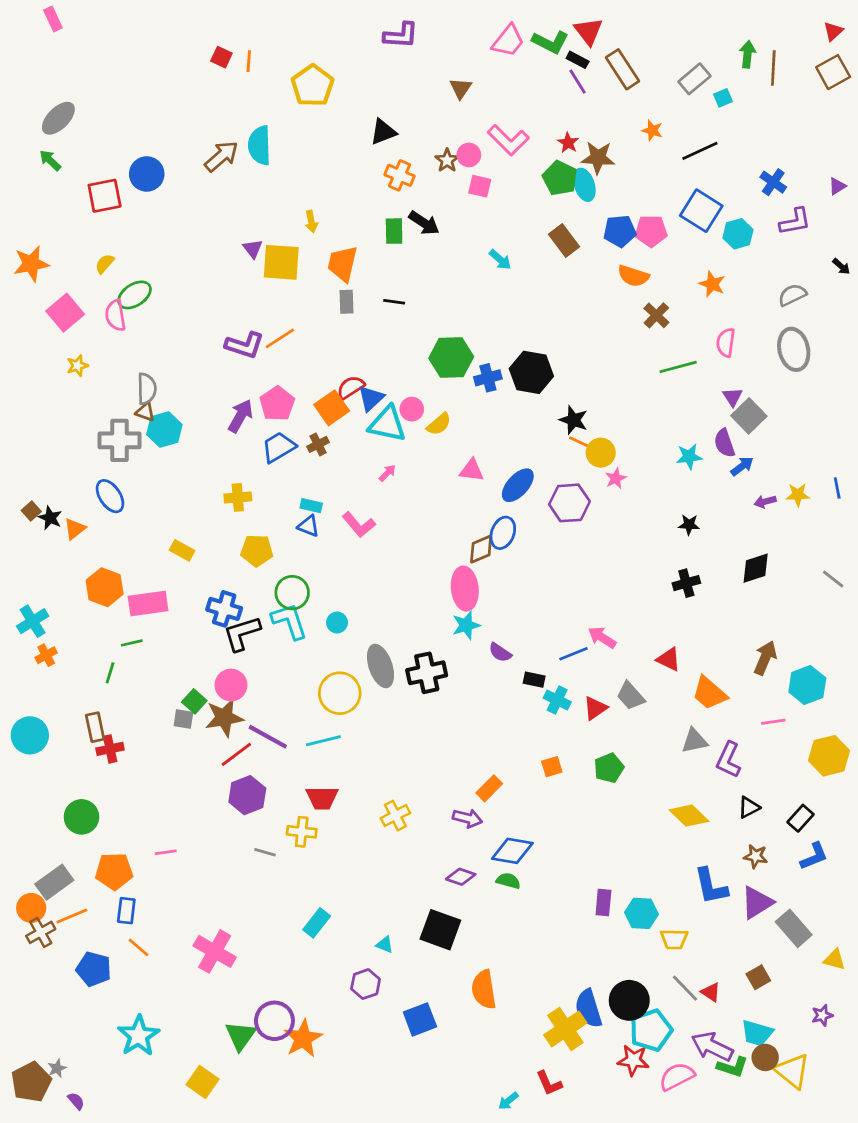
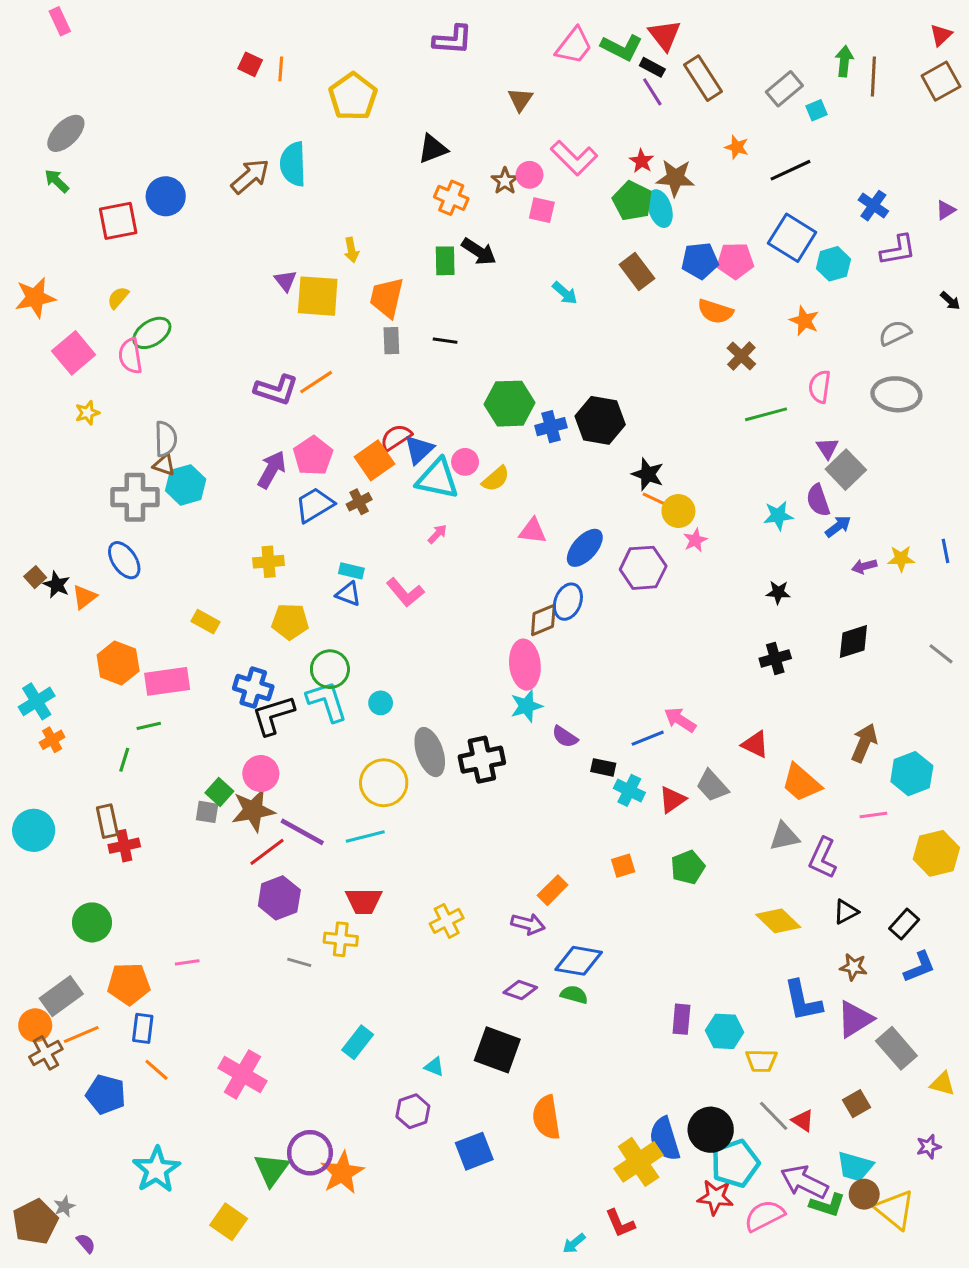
gray ellipse: (794, 349) -> (896, 394), turned -72

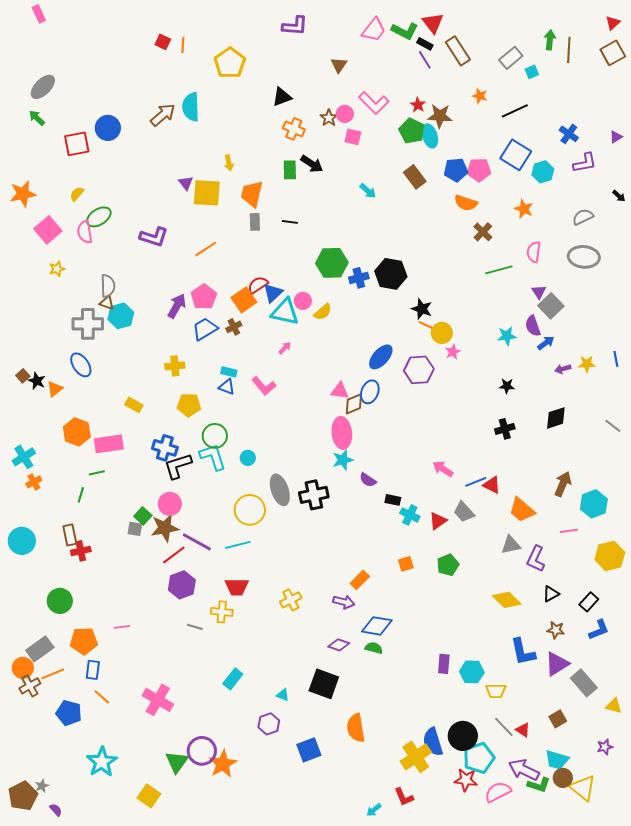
purple L-shape: (276, 390) -> (154, 237), moved
pink triangle: (533, 531) -> (340, 391), moved
blue line: (648, 738) -> (476, 482), moved

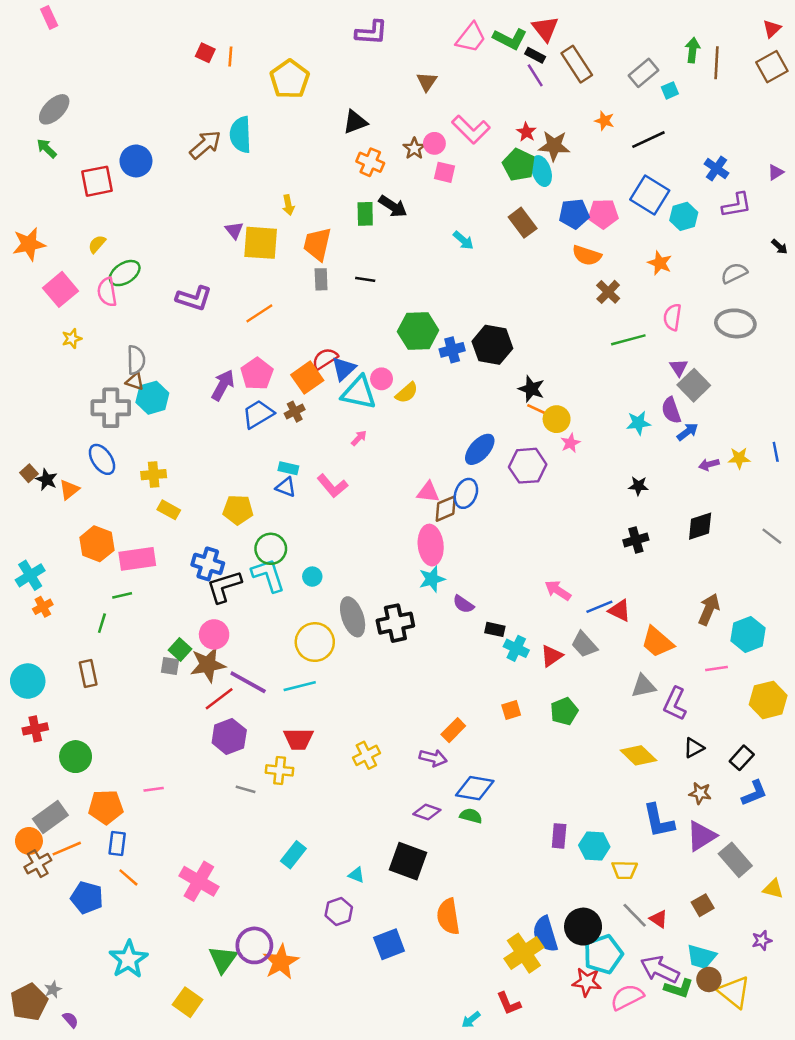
yellow cross: (175, 366) -> (154, 475), moved
red cross: (81, 551) -> (35, 729), moved

